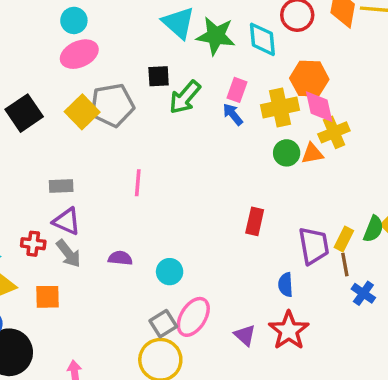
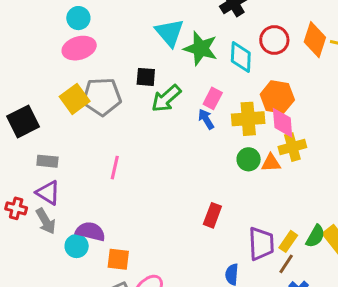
black square: (24, 113) -> (23, 122), moved
purple semicircle: (120, 258) -> (90, 231), size x1.4
brown line: (345, 265) -> (286, 264), turned 36
cyan circle: (170, 272) -> (77, 246), moved
orange square: (48, 297) -> (118, 259), moved

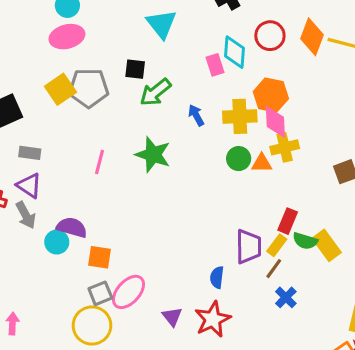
green star: (201, 48) -> (153, 155), moved
pink rectangle: (213, 98) -> (215, 65), moved, turned -48
red rectangle: (212, 215) -> (288, 221), moved
green semicircle: (315, 236) -> (305, 241), turned 75

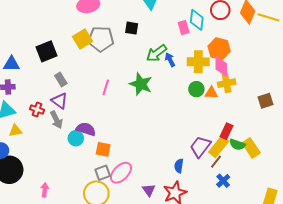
green arrow: (155, 92) -> (156, 53), moved
gray rectangle: (30, 153) -> (61, 79), turned 48
yellow rectangle: (277, 245) -> (219, 147), size x1.5
purple trapezoid: (249, 247) -> (200, 147), turned -145

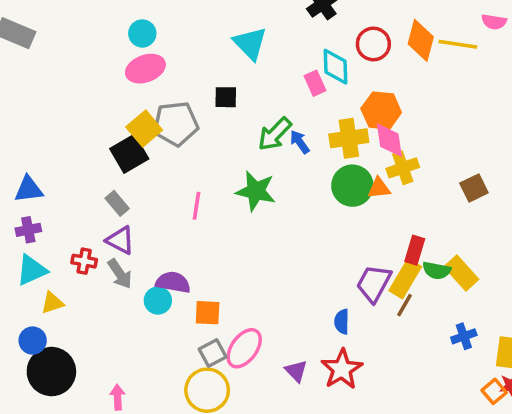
black square: (46, 51) -> (129, 154), moved
green circle: (196, 89) -> (352, 186), size x1.5
blue cross: (223, 181) -> (464, 336), moved, turned 32

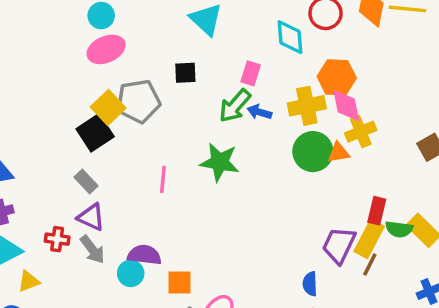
pink rectangle: (315, 83) -> (251, 73), moved, turned 45
blue arrow: (300, 142) -> (259, 112), turned -35

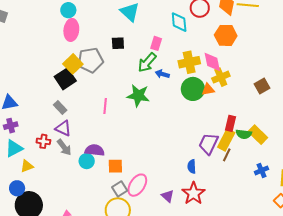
pink ellipse: (106, 49) -> (71, 30), turned -60
orange hexagon: (337, 77) -> (226, 35), moved
blue arrow: (259, 112) -> (162, 74), moved

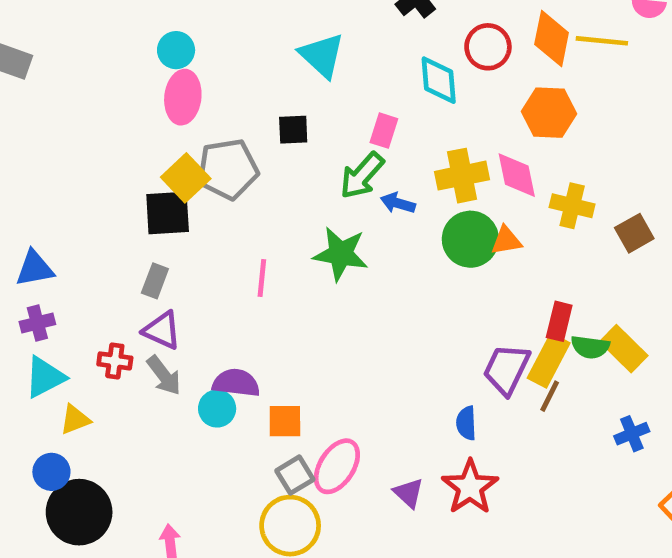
yellow cross: (221, 77) -> (572, 206), moved, turned 36
black square: (65, 79) -> (168, 213), turned 30
gray rectangle: (60, 107) -> (155, 281), turned 64

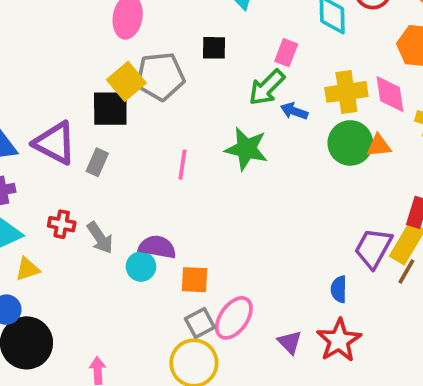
purple triangle: (162, 330) -> (55, 143), moved, size x1.4

